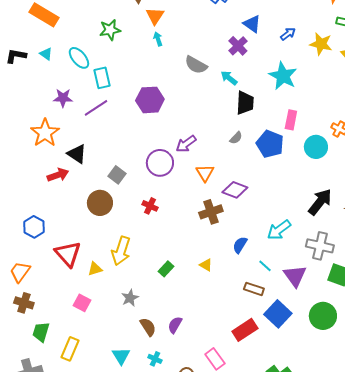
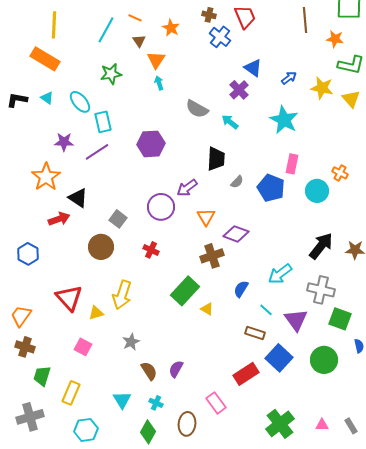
black trapezoid: (245, 103) -> (216, 159), moved
blue hexagon: (34, 227) -> (28, 254), moved
green rectangle: (166, 269) -> (185, 291), moved, size x1.8

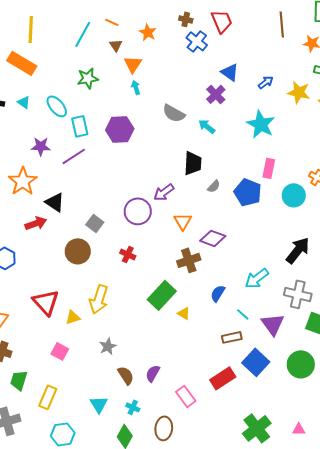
purple hexagon: (151, 144) -> (120, 129), moved
brown rectangle: (255, 333) -> (232, 337), turned -30
pink rectangle: (216, 403) -> (186, 396), moved

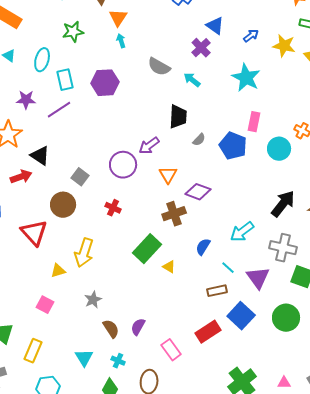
cyan ellipse: (57, 106) -> (42, 60), turned 55
red triangle: (46, 302) -> (34, 233), moved

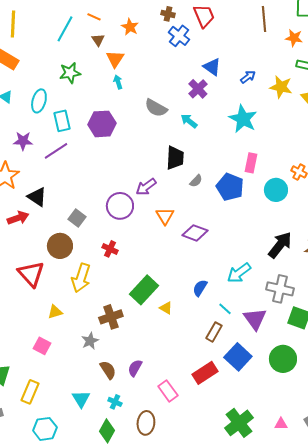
brown cross: (174, 214) -> (111, 317), moved
yellow arrow: (84, 253) -> (81, 278), moved
brown rectangle: (217, 291) -> (214, 332), turned -48

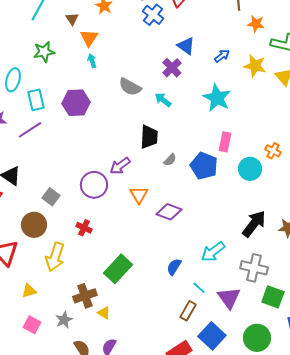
orange star: (294, 38) -> (256, 24), moved
yellow triangle: (166, 308) -> (104, 313), moved
pink square: (42, 346) -> (32, 325), moved

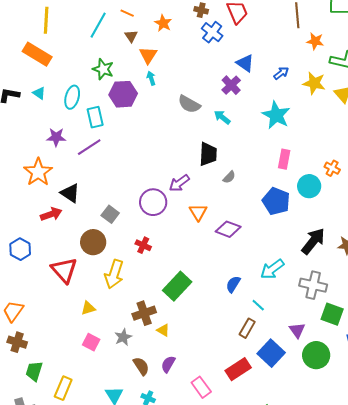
green star: (44, 52) -> (103, 69), turned 30
purple hexagon: (76, 103) -> (123, 94), moved
blue pentagon: (204, 166) -> (276, 201), moved
purple triangle: (229, 298) -> (297, 330), moved, size x0.7

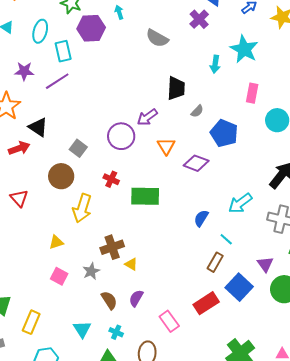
cyan arrow: (222, 117) -> (215, 64), moved, turned -120
blue pentagon: (276, 201) -> (224, 133), moved
red triangle: (64, 270) -> (19, 198), moved, size x0.7
green rectangle: (177, 286) -> (145, 196), moved, turned 48

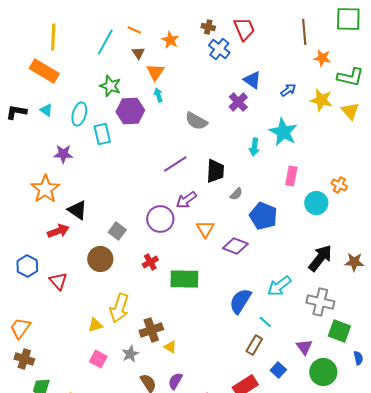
purple line: (57, 81) -> (175, 164), moved
red cross: (111, 179) -> (150, 262), turned 35
yellow arrow: (82, 208) -> (119, 308), moved
blue semicircle: (201, 218) -> (240, 301), size x1.5
blue square: (239, 287) -> (278, 370), size x0.6

